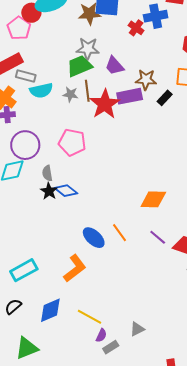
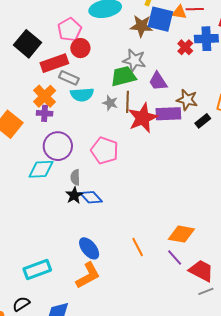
red circle: (31, 13) -> (80, 48), moved
orange diamond: (153, 199) -> (181, 234), moved
blue ellipse: (94, 238) -> (89, 248), moved

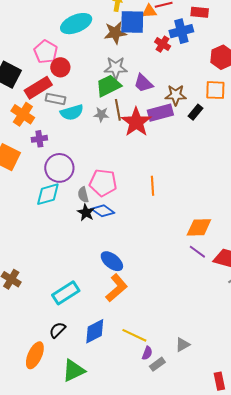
orange cross: (45, 96) -> (23, 114), moved
pink pentagon: (105, 151) -> (103, 183), moved
orange line: (138, 247) -> (153, 186), moved, turned 36

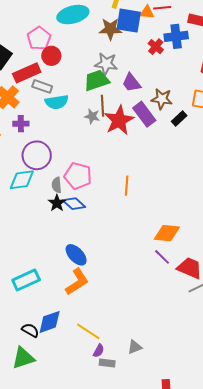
purple rectangle: (160, 113) -> (144, 114), turned 60
gray star: (101, 115) -> (92, 116), moved
black semicircle: (57, 330) -> (30, 330), moved, turned 66
gray rectangle: (157, 364) -> (107, 363), turned 35

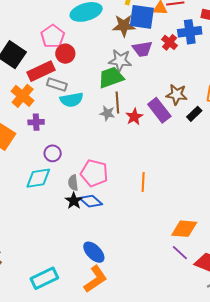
purple trapezoid: (131, 83) -> (142, 49), moved, turned -60
red star: (119, 120) -> (134, 117), size x0.6
purple circle: (37, 155) -> (53, 153), size x0.6

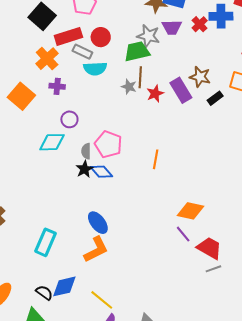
red circle: (65, 54) -> (101, 37), moved
cyan rectangle: (44, 278) -> (46, 242), turned -48

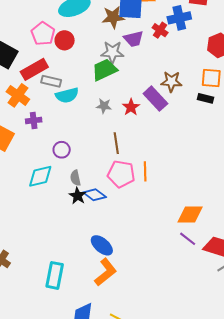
red circle: (101, 37) -> (65, 40), moved
brown line: (140, 77) -> (116, 143), moved
black rectangle: (215, 98) -> (206, 98), moved, turned 63
purple circle: (69, 119) -> (62, 150), moved
pink pentagon: (108, 144) -> (121, 174), moved

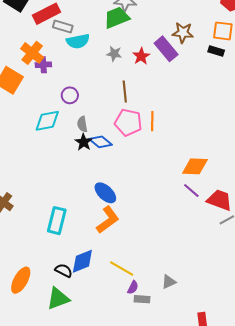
orange cross: (18, 95) -> (32, 53), moved

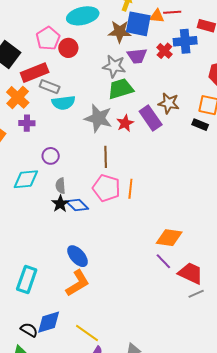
green trapezoid: (117, 18) -> (121, 89), moved
orange cross: (32, 53) -> (18, 97), moved
gray star: (114, 54) -> (98, 118), size x1.8

